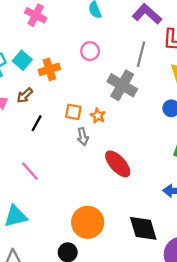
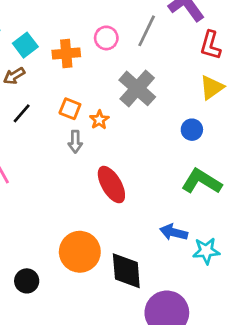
gray line: (141, 54) -> (147, 31), moved
cyan square: (22, 60) -> (25, 45), moved
orange cross: (49, 69) -> (66, 54), moved
orange circle: (88, 222) -> (80, 252), moved

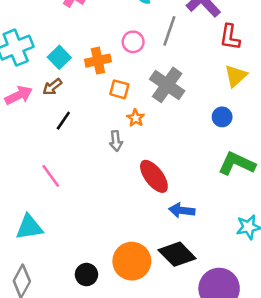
orange square: (70, 109) -> (119, 89), moved
blue arrow: (174, 232) -> (182, 210), moved
orange circle: (80, 252) -> (132, 261), moved
black diamond: (126, 271) -> (177, 254), turned -33

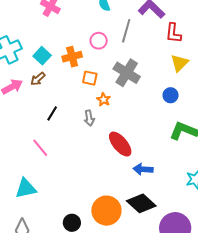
black line: (63, 121) -> (52, 113), moved

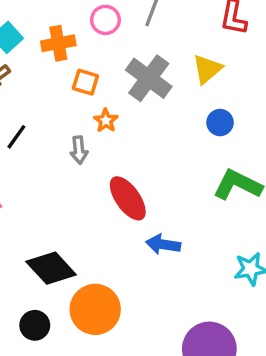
yellow triangle: (179, 63) -> (207, 69), moved
black diamond: (141, 203) -> (51, 268), moved

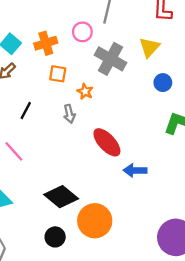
pink circle: (105, 20) -> (82, 32), moved
orange square: (85, 82) -> (58, 74), moved

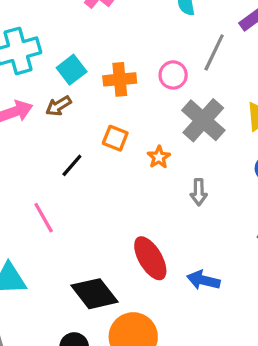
orange square: (58, 74) -> (115, 138), moved
gray arrow: (69, 114) -> (199, 192), moved
red ellipse: (107, 142) -> (150, 258), moved

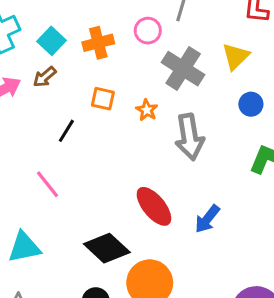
gray arrow: (199, 192) -> (189, 137), size x1.8
blue arrow: (203, 280) -> (207, 219), turned -56

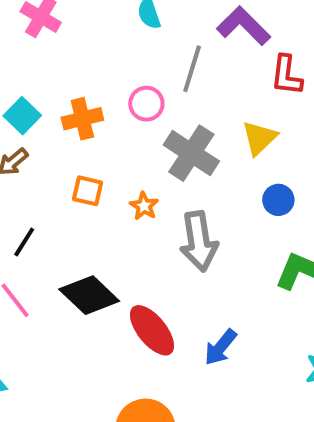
black line: (66, 131) -> (24, 242), moved
black diamond: (107, 248) -> (89, 295), moved

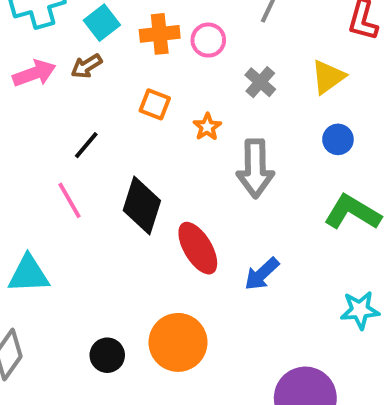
pink circle: (146, 104) -> (208, 40), moved
gray cross: (191, 153) -> (260, 82), size x0.6
black diamond: (89, 295) -> (142, 205), turned 56

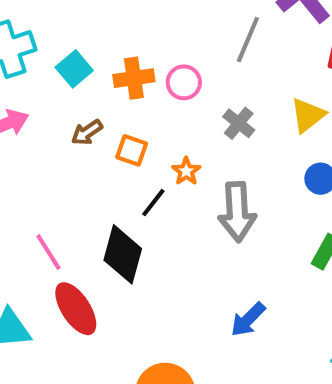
brown arrow: (86, 66) -> (87, 132), moved
black line: (86, 145) -> (153, 203), moved
red ellipse: (198, 248) -> (76, 309), moved

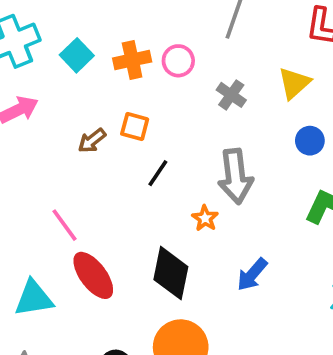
brown arrow: (87, 132) -> (92, 141), moved
orange star: (186, 171) -> (205, 218), moved
black diamond: (123, 254) -> (171, 273), moved

